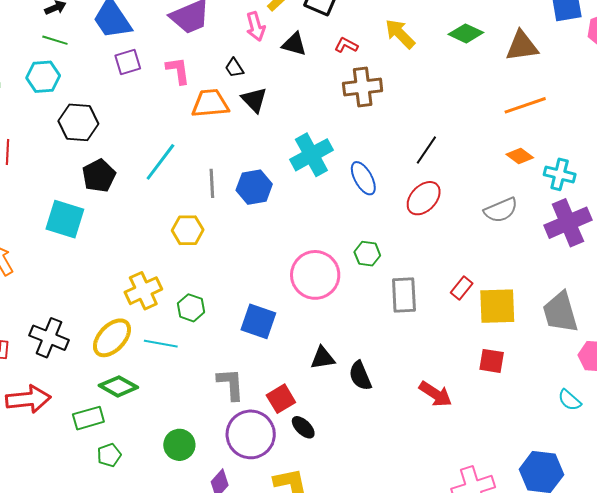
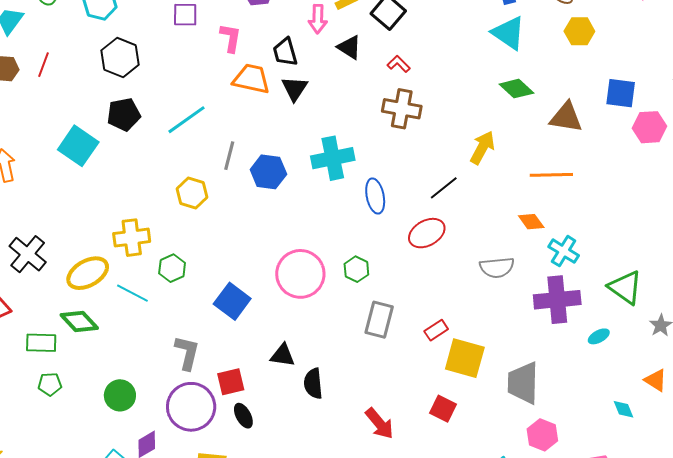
yellow arrow: (400, 34) -> (482, 148), moved, turned 56
black trapezoid: (234, 68) -> (285, 52), size x1.4

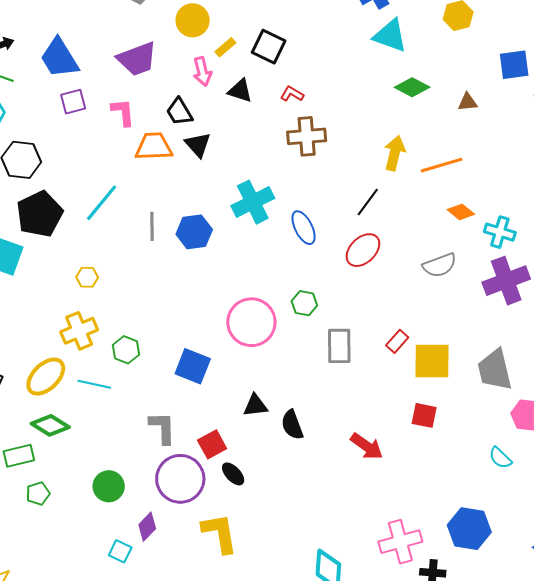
black pentagon: (124, 114) -> (40, 214), size x1.4
brown triangle: (566, 117) -> (468, 102), size x0.6
orange line: (551, 175) -> (442, 165), moved
yellow hexagon: (192, 193) -> (87, 277), moved, size x0.7

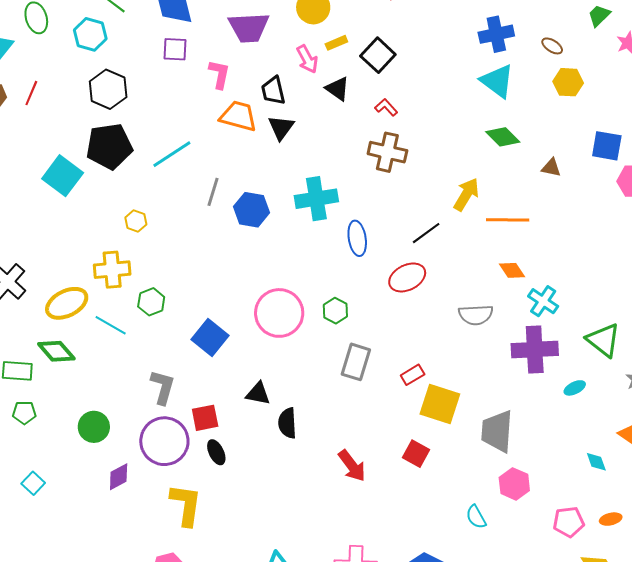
pink arrow: (202, 71) -> (307, 59), turned -32
cyan square: (120, 551) -> (33, 483), moved

